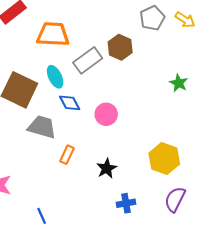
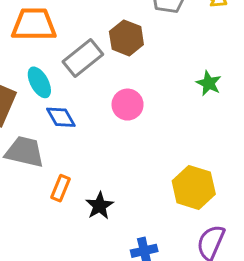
pink circle: (106, 114) -> (128, 105), moved
black star: (107, 168) -> (100, 206), moved

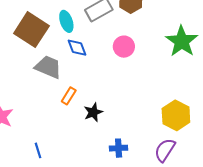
green star: (209, 83) -> (182, 41), size x1.8
yellow hexagon: (194, 187) -> (176, 115), moved

